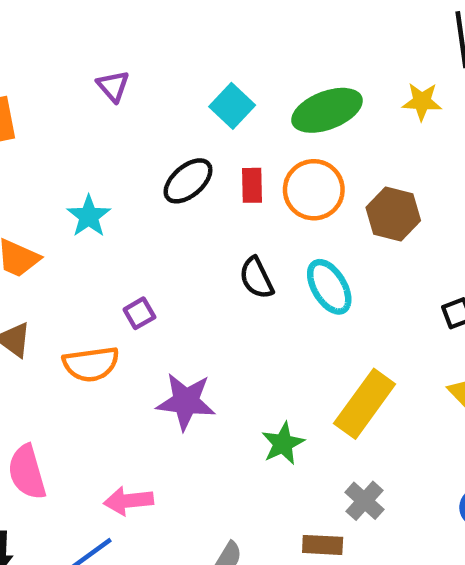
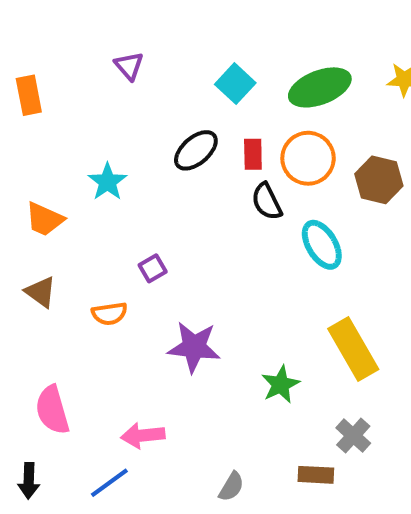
black semicircle: (256, 278) -> (267, 202), moved
orange semicircle: (91, 364) -> (109, 314), size x0.7
yellow rectangle: (365, 404) -> (353, 349), turned -66

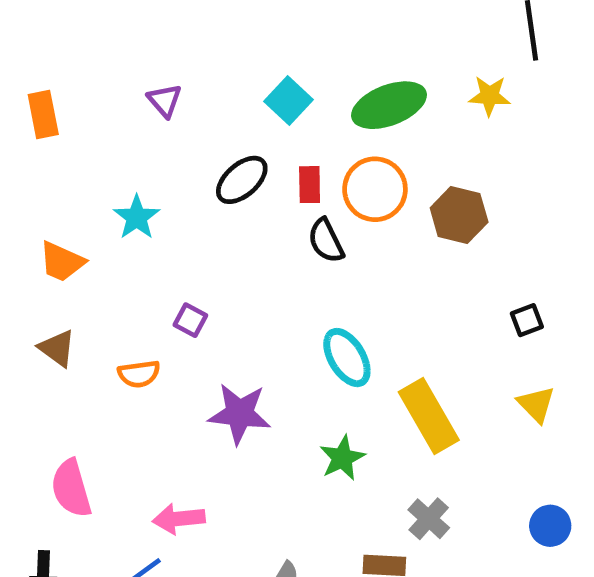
purple triangle: (129, 66) -> (165, 100), moved
cyan ellipse: (322, 245) -> (347, 358), moved
purple square: (153, 268) -> (190, 320), turned -32

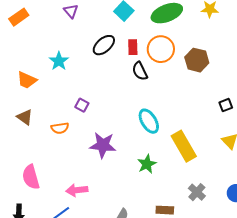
orange rectangle: (43, 114) -> (19, 17), turned 66
gray cross: (429, 519) -> (197, 192), moved

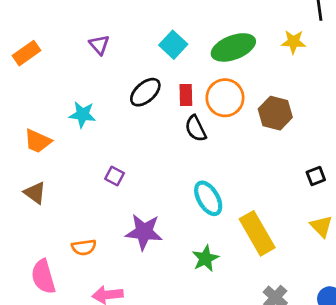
cyan star: (59, 61) -> (82, 115), turned -30
orange semicircle: (60, 128) -> (84, 247), moved

